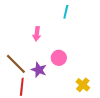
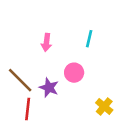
cyan line: (66, 12) -> (89, 39), moved

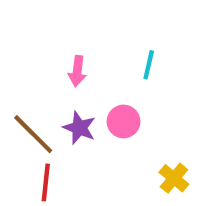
purple star: (49, 88) -> (79, 128), moved

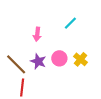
cyan line: (149, 65) -> (70, 23), moved, turned 32
yellow cross: (174, 178) -> (80, 59), moved

